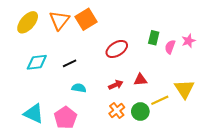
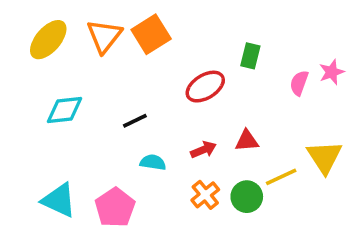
green rectangle: (154, 38) -> (250, 56), moved
black line: (70, 63) -> (135, 121), moved
cyan semicircle: (79, 88) -> (153, 162), moved

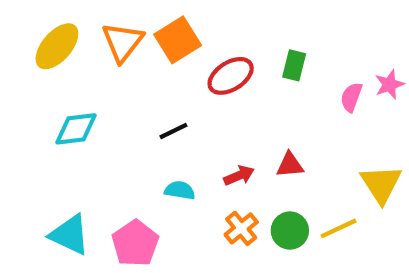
red ellipse: (205, 87) -> (231, 76), moved
black line: (135, 121) -> (173, 131), moved
yellow line: (281, 177) -> (339, 228), moved

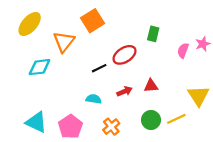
orange triangle: (123, 42) -> (64, 42), moved
red ellipse: (231, 76) -> (125, 55), moved
black line: (173, 131) -> (99, 68), moved
orange cross: (241, 228) -> (111, 127), moved

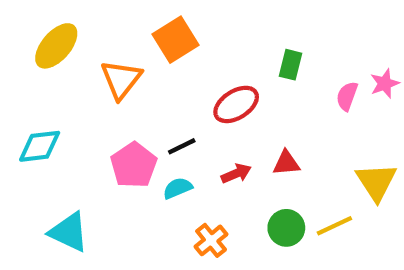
cyan diamond: (40, 67) -> (40, 146), moved
black line: (99, 68) -> (182, 146), moved
cyan semicircle: (94, 99) -> (178, 188), turned -32
pink pentagon: (70, 127) -> (134, 165), moved

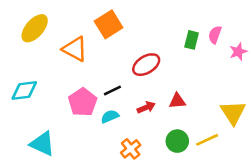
green rectangle: (291, 65) -> (192, 40), moved
orange triangle: (121, 79) -> (75, 49), turned -40
pink semicircle: (347, 96) -> (215, 35), moved

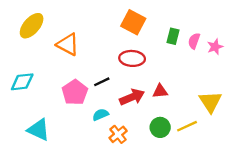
orange square: (109, 24) -> (133, 22), moved, turned -30
pink semicircle: (215, 35) -> (194, 41), moved
red ellipse: (146, 65) -> (132, 58), turned 35
red arrow: (146, 107) -> (132, 97), size x1.5
cyan semicircle: (110, 116) -> (101, 115), moved

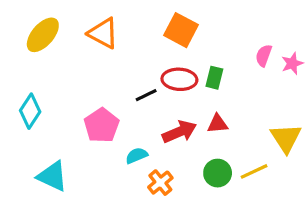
green rectangle: (173, 36) -> (214, 78), moved
orange triangle: (68, 44) -> (103, 33), moved
cyan diamond: (22, 82) -> (30, 111), turned -50
black line: (102, 82) -> (146, 95), moved

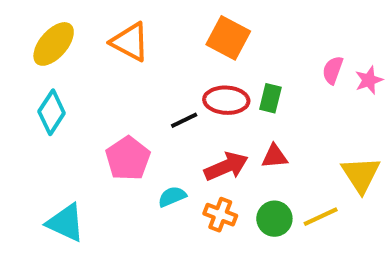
cyan diamond: (30, 111) -> (52, 112), moved
orange cross: (160, 183) -> (220, 215), moved, turned -30

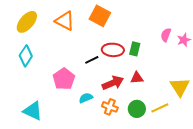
orange square: (228, 38) -> (100, 16), moved

